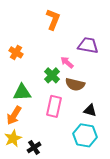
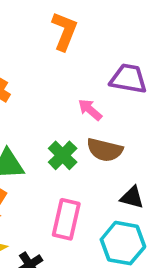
green cross: (52, 75) -> (63, 155), moved
pink rectangle: (54, 106) -> (66, 219), moved

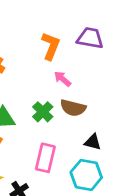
orange L-shape: (64, 31) -> (51, 46), moved
purple trapezoid: (128, 79) -> (90, 38), moved

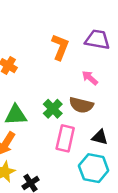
pink arrow: (63, 79) -> (90, 78), moved
pink rectangle: (45, 158) -> (65, 138), moved

